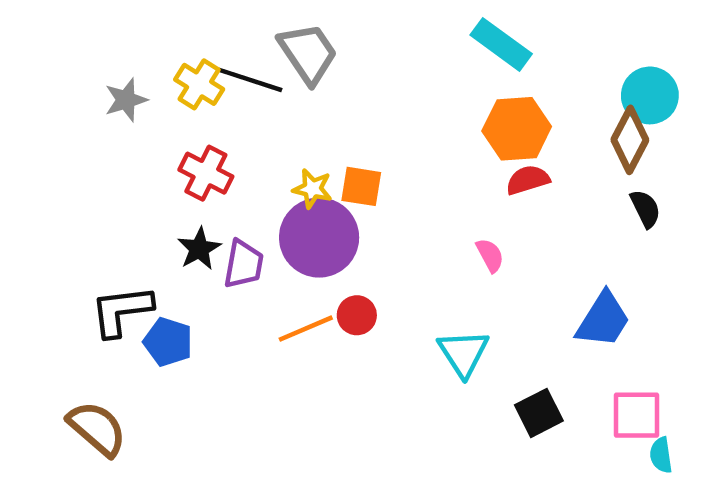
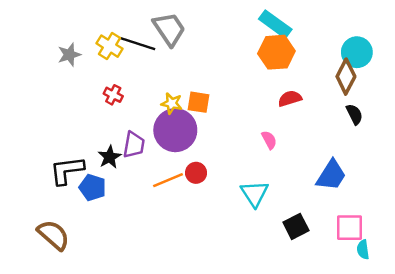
orange hexagon: (517, 129) -> (276, 52), moved
red cross: (206, 173) -> (113, 95), size x0.7
black star: (199, 249) -> (110, 157), moved

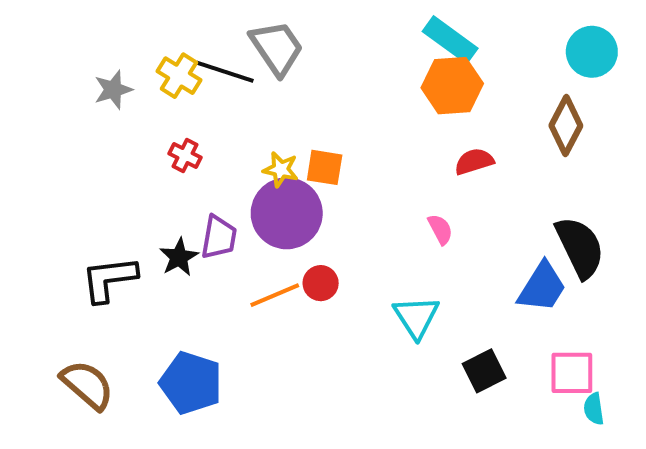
cyan circle: (357, 52) -> (592, 52), moved
black semicircle: (354, 114) -> (580, 247), moved, size x1.8
blue pentagon: (92, 187) -> (191, 383), moved, size x1.4

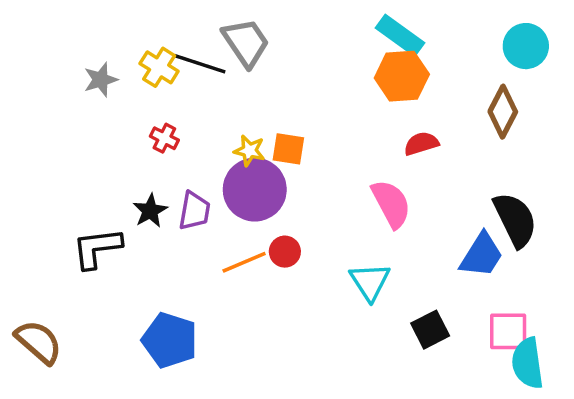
pink semicircle: (440, 229) -> (391, 204), size x1.8
black star: (179, 257) -> (150, 211), moved
brown semicircle: (87, 385) -> (39, 342), moved
cyan semicircle: (594, 409) -> (528, 363), size x1.8

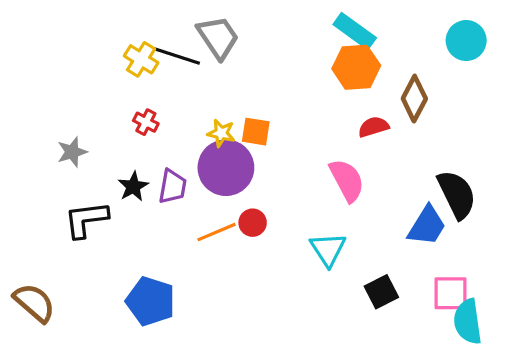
gray star: (101, 80) -> (72, 152), moved
brown diamond: (503, 112) -> (414, 99), moved

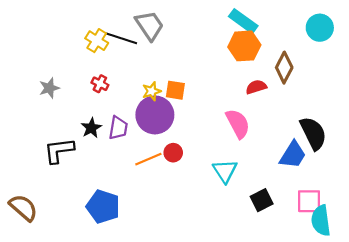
yellow star: (221, 133) -> (152, 91), turned -30
gray star: (72, 152) -> (49, 88), moved

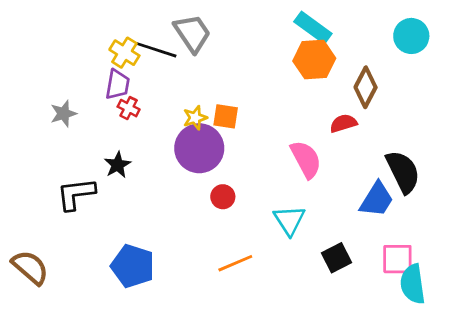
red semicircle: (256, 87) -> (343, 123), moved
purple trapezoid: (118, 128) -> (118, 84), moved
orange line: (148, 159) -> (235, 263), moved

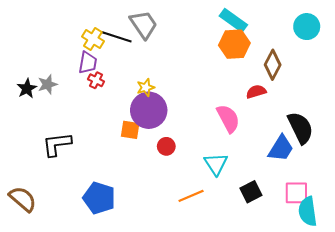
orange square: (226, 116) -> (130, 130), moved
black star: (118, 165) -> (27, 89), moved
orange line: (235, 263) -> (191, 196), moved

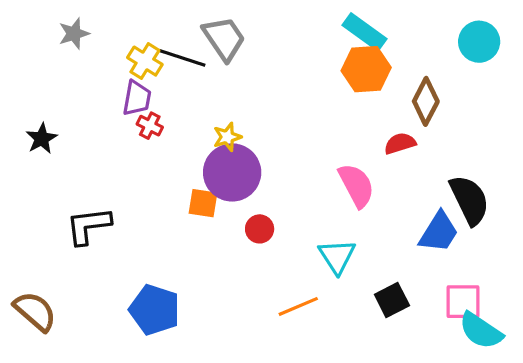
gray star: (48, 84) -> (74, 34), moved
cyan semicircle: (308, 211) -> (481, 331), turned -48

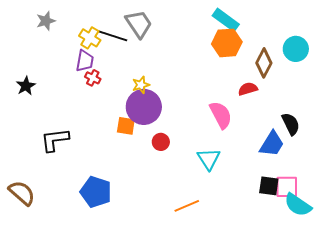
cyan circle: (479, 42) -> (296, 49), moved
black semicircle: (469, 200) -> (291, 124), size x0.7
black square: (392, 300) -> (269, 186), moved, turned 35
orange line: (298, 306) -> (187, 206), moved

